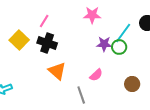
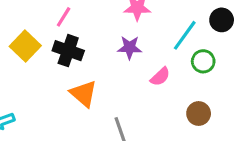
purple star: (104, 44) -> (130, 48), moved
green circle: (119, 47) -> (203, 61), moved
pink semicircle: (96, 75) -> (160, 77), moved

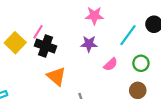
pink line: (64, 17) -> (38, 32), moved
green circle: (203, 61) -> (141, 63), moved

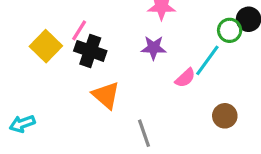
cyan line: (128, 35) -> (207, 60), moved
green circle: (141, 63) -> (230, 30), moved

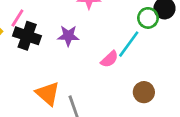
purple star: (154, 48) -> (68, 36), moved
orange triangle: (106, 95) -> (48, 94), moved

